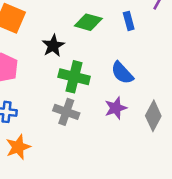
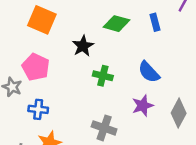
green cross: (74, 77) -> (103, 76), size x0.7
gray cross: (66, 112) -> (104, 128), moved

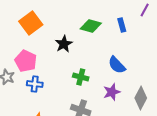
orange square: (42, 20) -> (31, 23), turned 30
green cross: (103, 76) -> (81, 77), moved
blue cross: (38, 109) -> (35, 84), moved

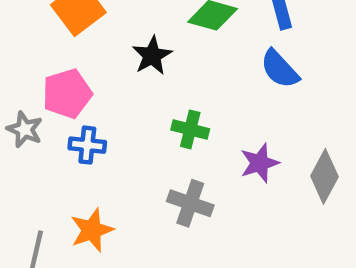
pink pentagon: (26, 61) -> (67, 94), turned 30
blue semicircle: (117, 65) -> (280, 69), moved

